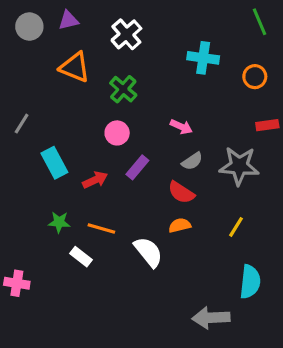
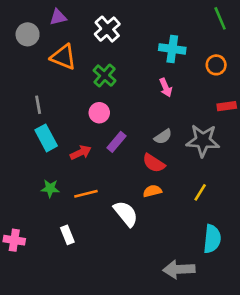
gray circle: (29, 27) -> (28, 34), moved
gray line: (22, 124) -> (38, 105), moved, turned -42
pink arrow: (181, 127) -> (166, 87), moved, turned 42
orange line: (101, 228) -> (86, 194), turned -30
white rectangle: (81, 257) -> (67, 235), moved, turned 30

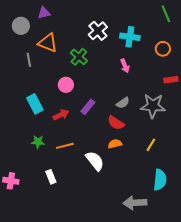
white cross: (107, 29) -> (98, 31), moved
gray line: (38, 105) -> (29, 60), moved
pink circle: (99, 113) -> (66, 85), moved

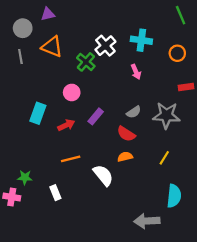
white cross: (98, 31) -> (105, 46), moved
gray line: (29, 60) -> (20, 57), moved
cyan rectangle: (35, 104) -> (38, 113), turned 48
green star: (38, 142) -> (25, 177), moved

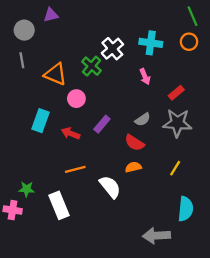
orange triangle: (52, 47) -> (56, 74), moved
orange circle: (177, 53) -> (189, 42), moved
red rectangle: (186, 87) -> (176, 93), moved, turned -32
red arrow: (66, 125) -> (71, 133), turned -133
white rectangle: (55, 193) -> (59, 205), size x1.6

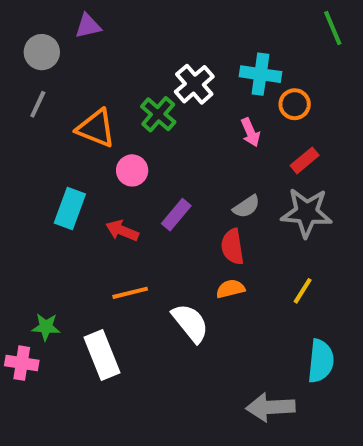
orange circle: (189, 42) -> (295, 104), moved
gray line: (22, 60) -> (38, 104), turned 35
red semicircle: (134, 143) -> (232, 247), turned 48

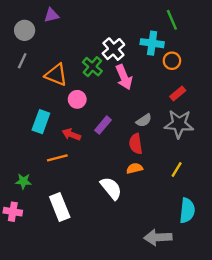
green line: (333, 28) -> (172, 20), moved
pink arrow: (250, 132) -> (124, 77), moved, size x1.5
orange line: (130, 293) -> (57, 158), moved
green star: (46, 327) -> (23, 181), moved

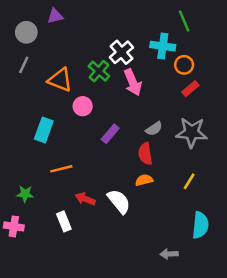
red rectangle: (178, 94) -> (190, 89), moved
red arrow: (71, 134) -> (85, 199), moved
white rectangle: (60, 207) -> (64, 221), size x0.7
gray arrow: (158, 237) -> (169, 254), size x0.6

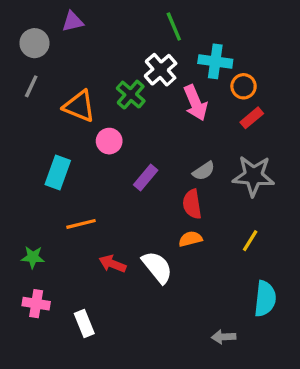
green line: (184, 21) -> (174, 27), moved
pink arrow: (133, 82) -> (195, 103), moved
white rectangle: (64, 221) -> (84, 324), moved
pink cross: (14, 226) -> (36, 304), moved

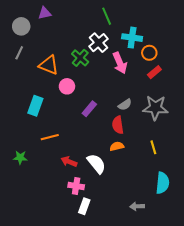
yellow line: (250, 241) -> (153, 147), turned -48
pink cross: (36, 304) -> (76, 186), moved
white rectangle: (84, 324) -> (84, 206), moved, turned 42

